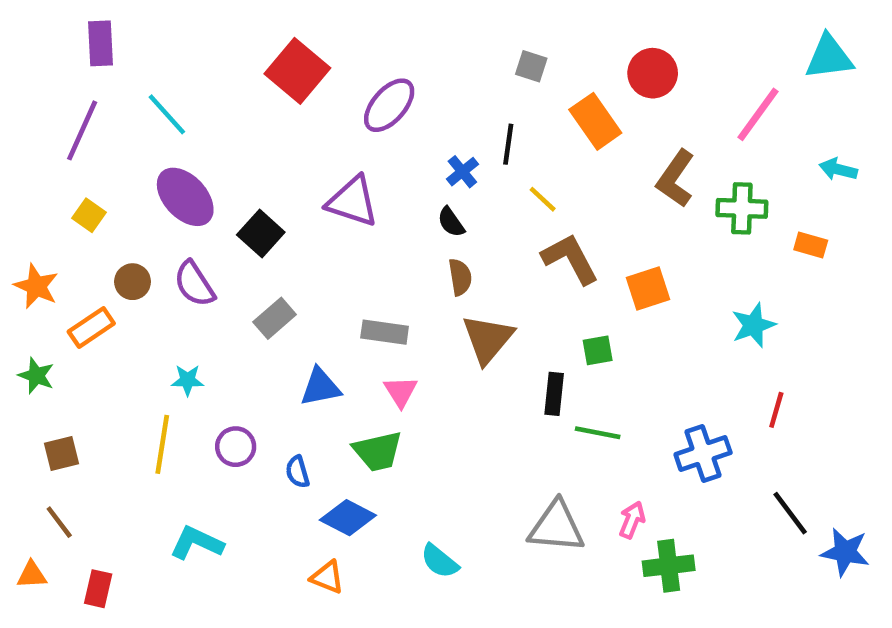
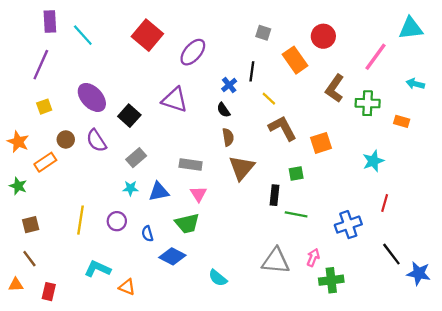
cyan line: (167, 114) -> (83, 35), moved
yellow square: (89, 215) -> (44, 107), turned 35
cyan star: (188, 380) -> (130, 188), moved
orange triangle: (327, 577) -> (127, 287), moved

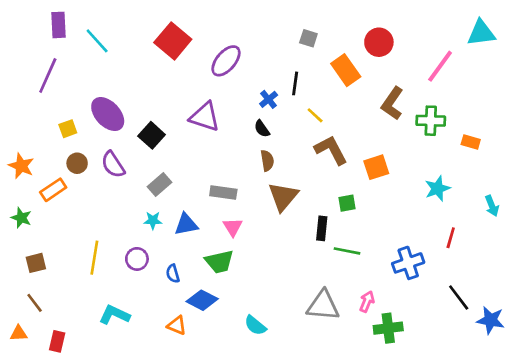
cyan arrow: (415, 84) -> (492, 206), moved, turned -126
yellow square: (44, 107) -> (68, 129), moved
orange triangle: (127, 287) -> (177, 325), moved

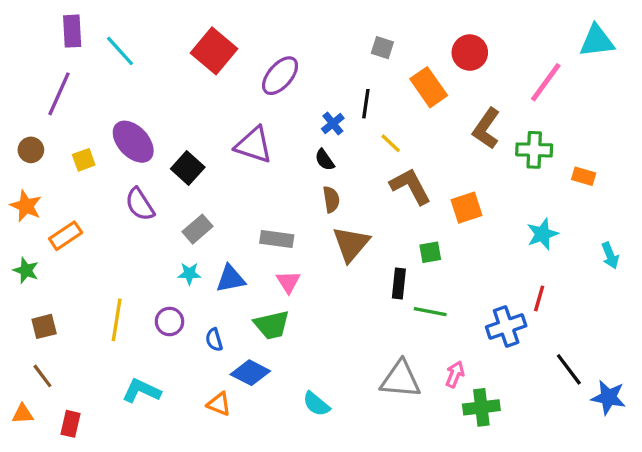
brown circle: (77, 163) -> (31, 150), moved
red line: (451, 238) -> (539, 298), moved

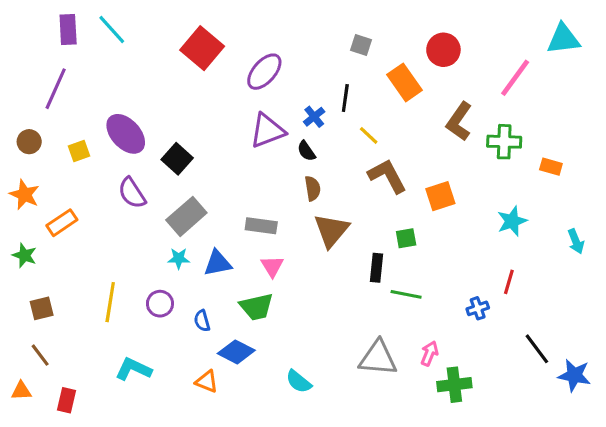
cyan line: (120, 51) -> (112, 30), moved
purple triangle: (254, 145) -> (267, 131), moved, turned -39
gray rectangle: (198, 229) -> (186, 216), size x1.4
blue cross: (506, 326) -> (478, 308), size x0.6

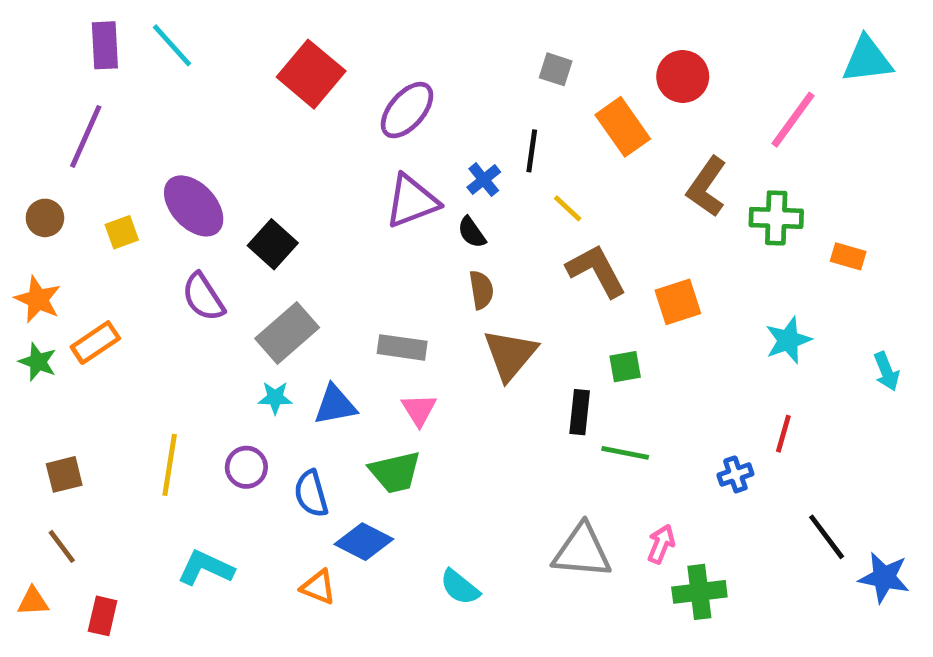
green star: (24, 255) -> (38, 362), moved
blue semicircle: (202, 321) -> (311, 494), size x1.4

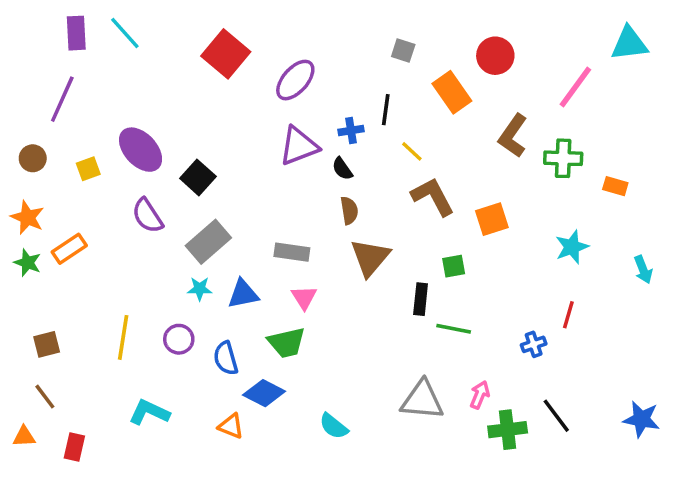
blue cross: (484, 180) -> (351, 130), turned 30
black line: (827, 537) -> (556, 416), moved

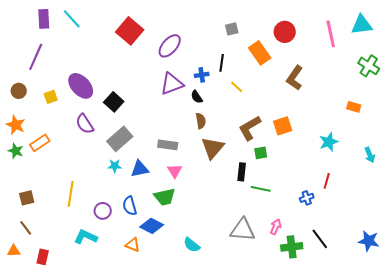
gray square: (403, 50) -> (232, 29), turned -32
pink line: (575, 87) -> (331, 34), moved, turned -48
green cross: (563, 158) -> (369, 66), moved, turned 30
brown L-shape: (433, 197) -> (250, 128), moved, turned -92
purple circle: (179, 339) -> (103, 211), moved

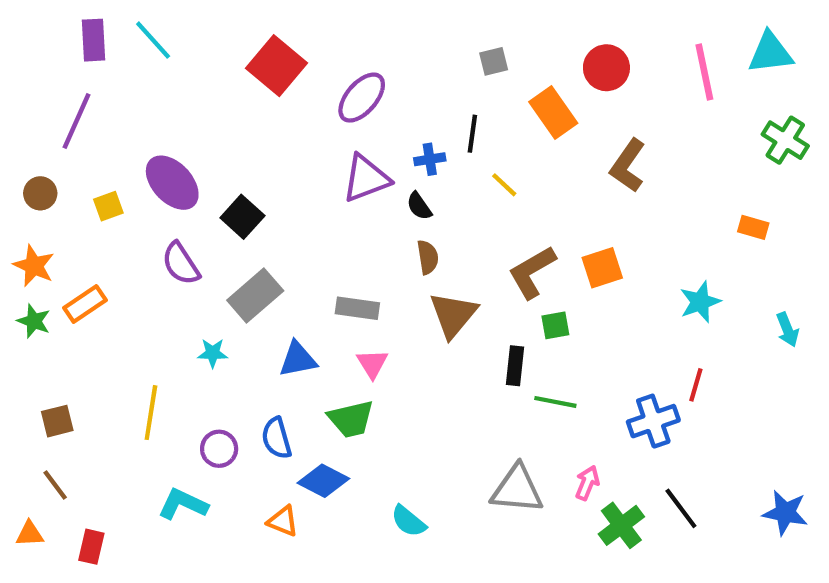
cyan star: (115, 166) -> (213, 353), moved
blue cross: (307, 198) -> (653, 421), size x1.6
green cross: (292, 247) -> (621, 525), turned -30

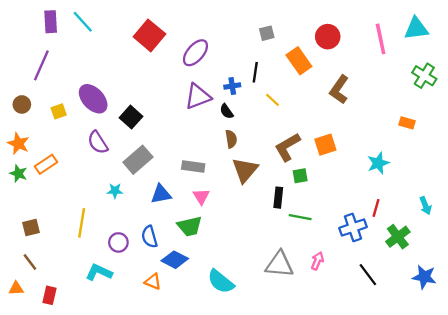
cyan arrow: (787, 330) -> (425, 206), moved
cyan semicircle: (408, 521) -> (221, 282), size x1.4
green cross: (621, 525) -> (398, 237), moved

